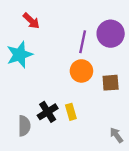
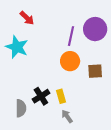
cyan star: (20, 55) -> (17, 47), turned -30
gray arrow: (116, 135) -> (67, 116), moved

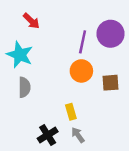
black cross: (41, 96) -> (48, 135), moved
gray semicircle: (21, 108) -> (24, 87), moved

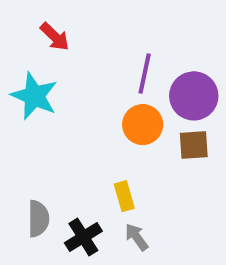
purple circle: (110, 34) -> (194, 96), moved
gray semicircle: (24, 87) -> (38, 219), moved

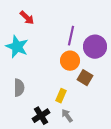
brown square: (194, 145) -> (85, 78), moved, turned 35
yellow rectangle: (124, 196) -> (61, 96), turned 40
gray semicircle: (38, 219) -> (19, 88), moved

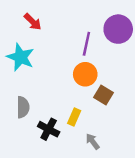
purple circle: (95, 47) -> (118, 29), moved
black cross: (41, 116) -> (49, 129), moved, turned -30
gray arrow: (67, 116) -> (93, 141), moved

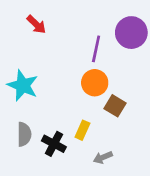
cyan star: (20, 57) -> (23, 85), moved
gray semicircle: (23, 107) -> (24, 134), moved
gray arrow: (93, 141) -> (103, 157), turned -77

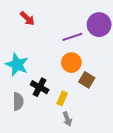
purple line: (96, 49) -> (72, 37), turned 60
black cross: (54, 144) -> (40, 87), moved
gray arrow: (103, 157) -> (67, 119), moved, turned -88

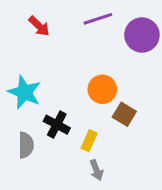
purple line: (72, 37) -> (98, 19), moved

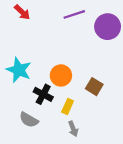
red arrow: (39, 26) -> (22, 12), moved
orange circle: (102, 89) -> (61, 75), moved
gray semicircle: (26, 145) -> (29, 120), moved, turned 120

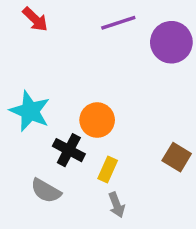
brown square: (94, 87) -> (177, 157), moved

